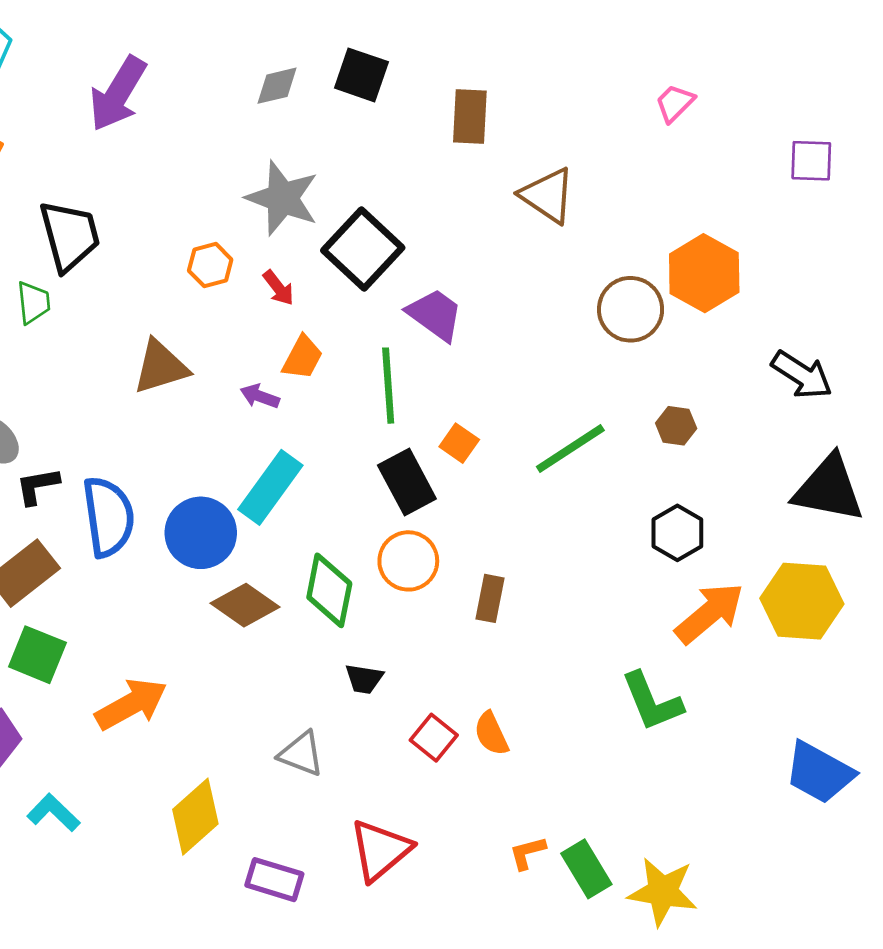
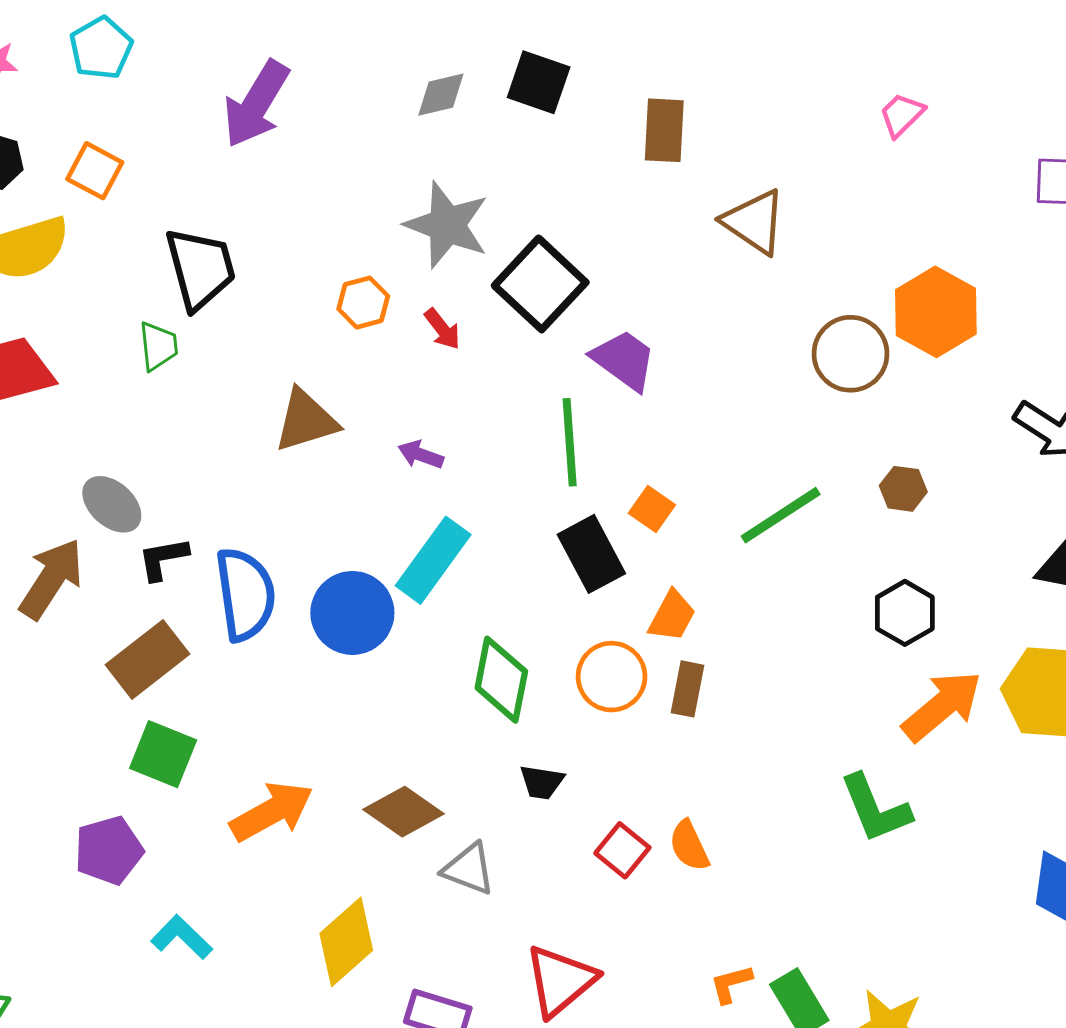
orange trapezoid: (303, 357) -> (672, 616), moved
orange circle: (408, 561) -> (612, 677), moved
brown diamond: (245, 605) -> (404, 812), moved

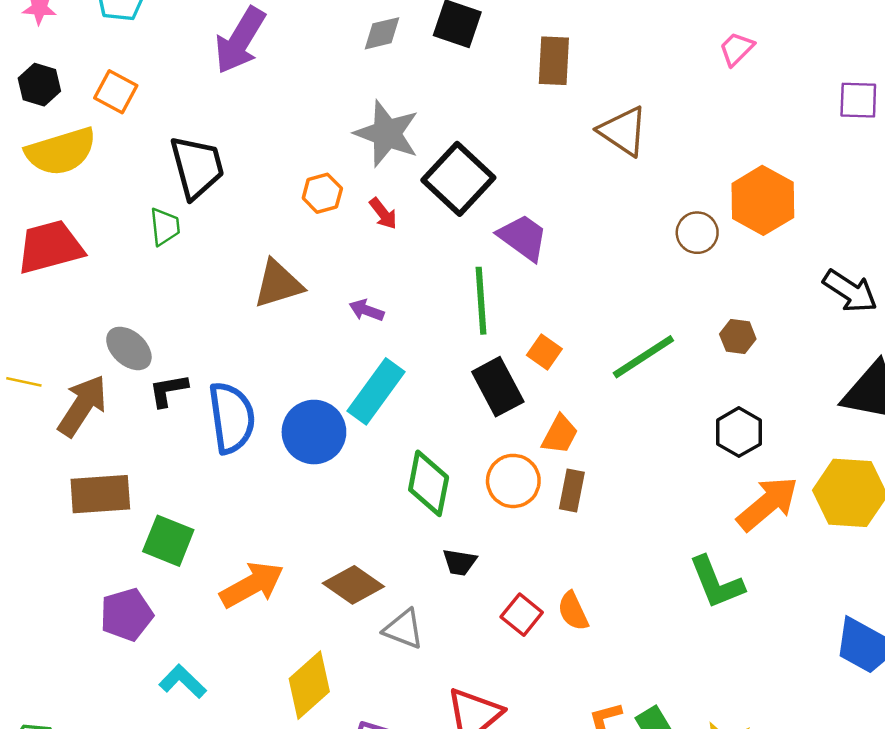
brown circle: (850, 354) -> (697, 233), size x0.7
brown rectangle: (148, 659) -> (100, 494), moved, turned 34

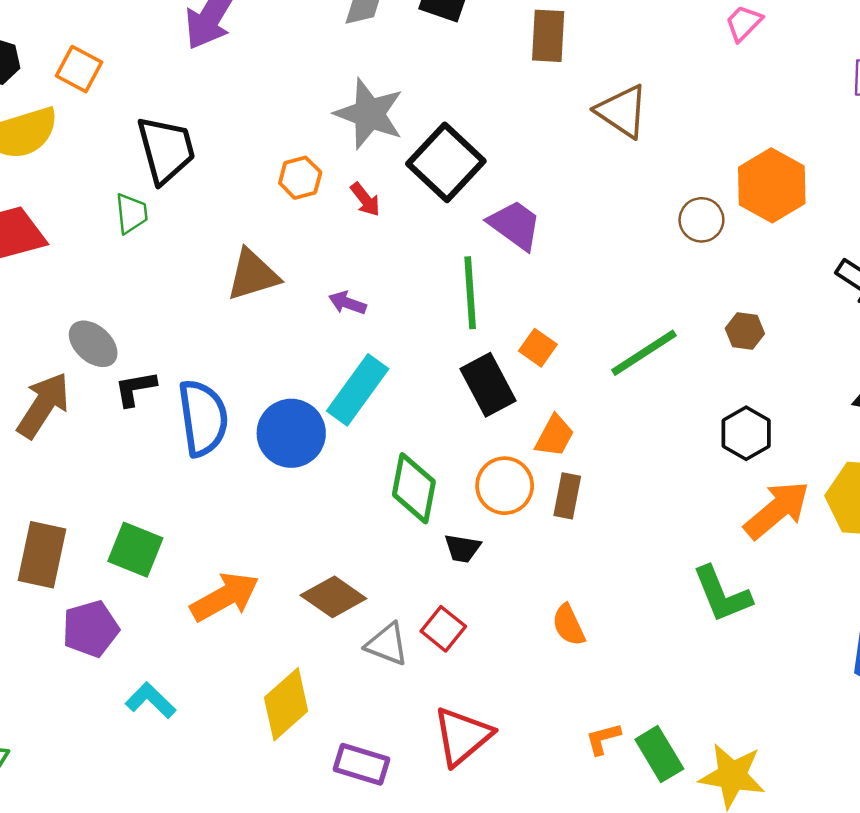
brown rectangle: (100, 494) -> (42, 555), moved, turned -74
black trapezoid: (460, 562) -> (462, 548), moved
red square: (522, 615) -> (443, 629), moved

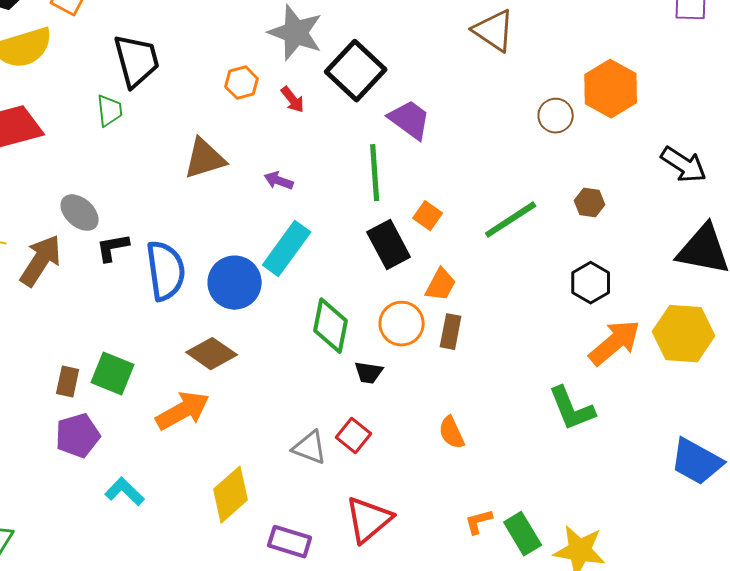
brown rectangle: (42, 555) -> (68, 382), moved, size x0.6
brown diamond: (333, 597) -> (212, 354), moved

